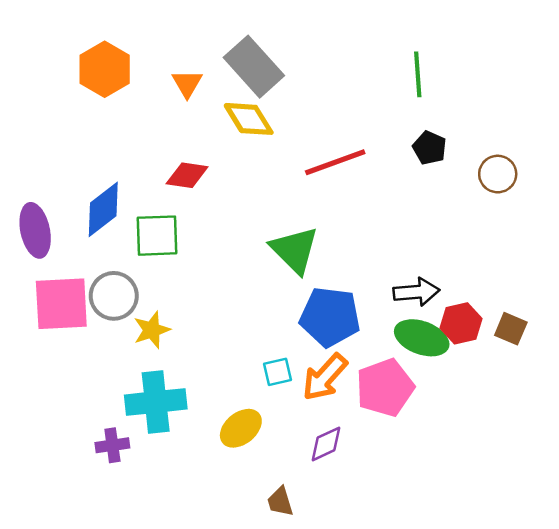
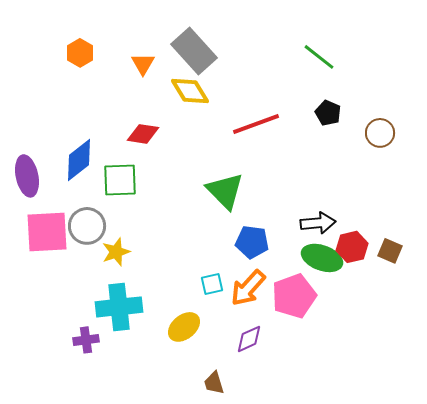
orange hexagon: (105, 69) -> (80, 53), size x0.7
green line: (418, 74) -> (319, 57), turned -48
blue pentagon: (330, 317) -> (252, 242), size x0.7

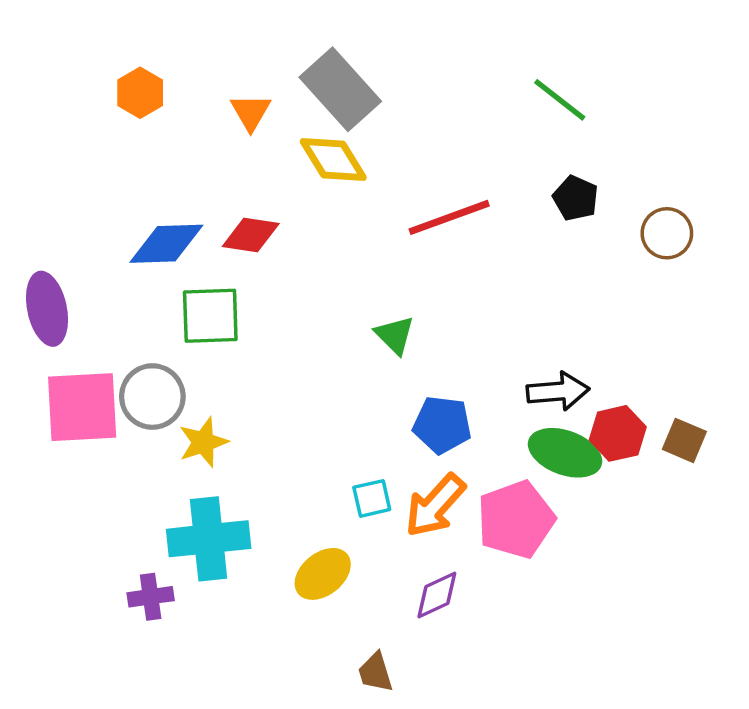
blue diamond: (79, 160) -> (166, 244), moved, turned 36
green triangle: (225, 191) -> (395, 335), size x0.6

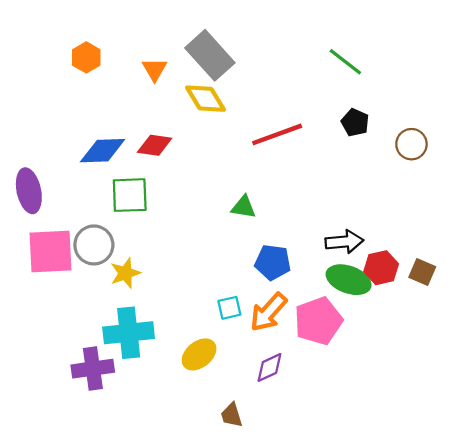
green triangle: (395, 335) -> (243, 207), turned -36
purple cross: (151, 597) -> (93, 369), size x1.5

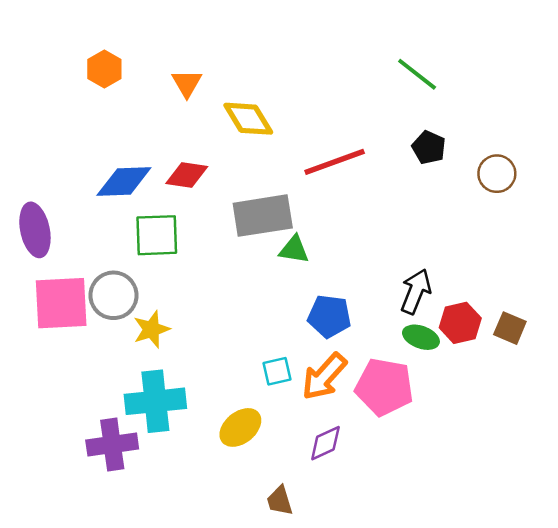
gray rectangle: (210, 55) -> (263, 216), moved, turned -57
black arrow: (344, 242) -> (416, 291), turned -63
green ellipse: (349, 280) -> (421, 337), size x0.7
pink pentagon: (318, 321) -> (384, 387), turned 30

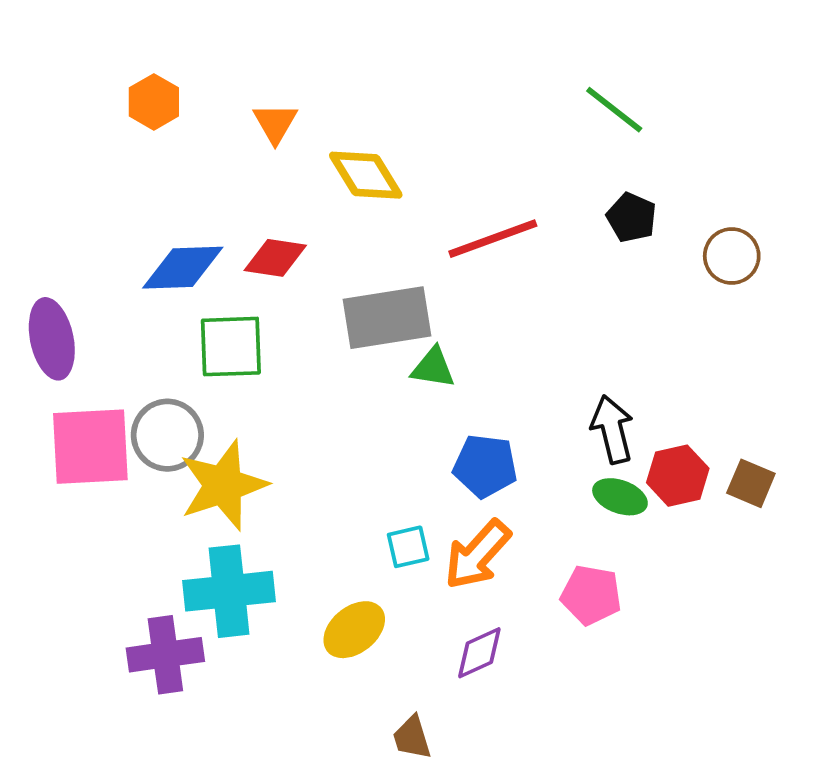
black arrow: (416, 291) -> (612, 429), turned -36
yellow star: (151, 329) -> (223, 485), size x1.6
pink pentagon: (384, 387) -> (591, 595), moved, size x0.7

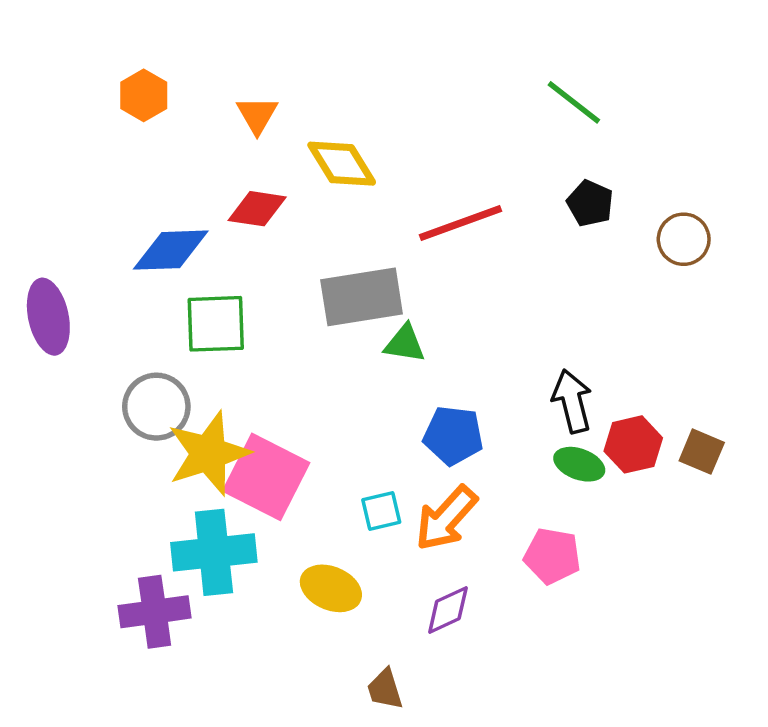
red diamond: (275, 258) -> (257, 209), moved
pink square: (90, 447) -> (266, 477), moved, turned 30
yellow ellipse: (354, 630) -> (331, 588), turned 62

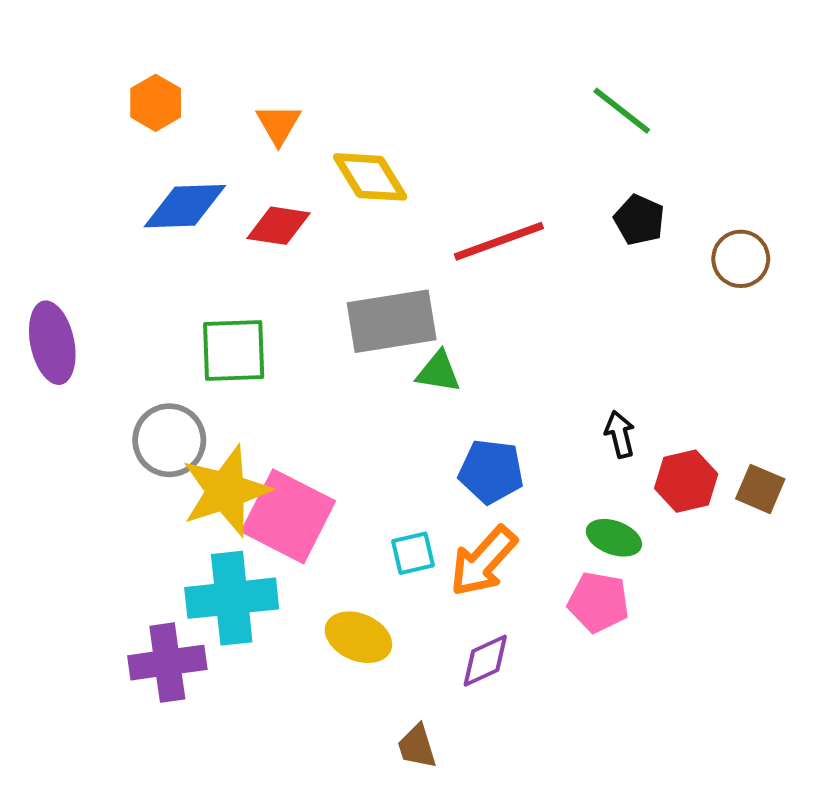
blue diamond: (171, 250) -> (185, 206), moved
black arrow: (572, 401) -> (620, 434), size x0.7
green ellipse: (579, 464) -> (614, 538), moved

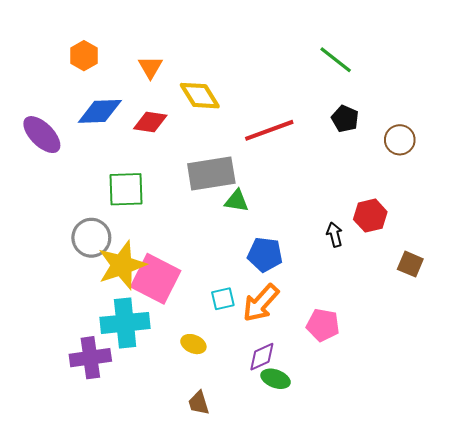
purple ellipse: (52, 343) -> (42, 135), moved, turned -33
red hexagon: (686, 481) -> (370, 216), moved
green ellipse: (614, 538) -> (276, 379), moved
yellow ellipse: (358, 637) -> (193, 344), size x0.7
brown trapezoid: (417, 746) -> (199, 403), moved

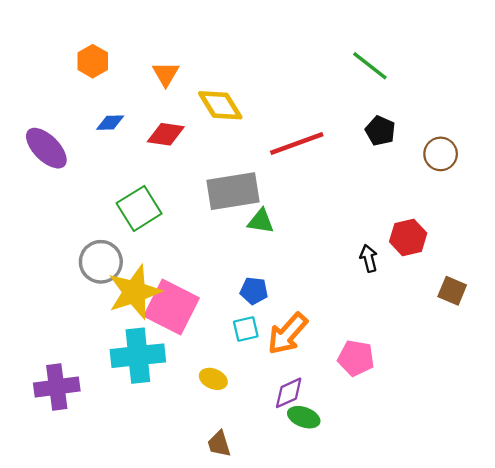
blue diamond: (100, 111) -> (110, 123), size x0.6
green square: (126, 189) -> (139, 208), turned -30
blue pentagon: (265, 255) -> (254, 291), moved, size x0.7
purple cross: (90, 358) -> (57, 387), moved

